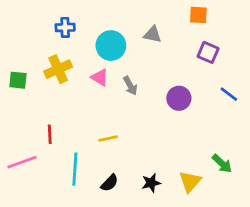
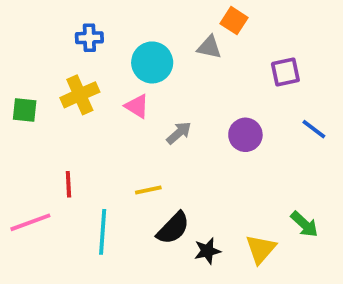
orange square: (198, 15) -> (234, 21), moved, turned 30
purple square: (208, 52) -> (285, 72), turned -35
gray arrow: (130, 86) -> (179, 133), moved, turned -102
black semicircle: (110, 183) -> (173, 228), moved, size x1.4

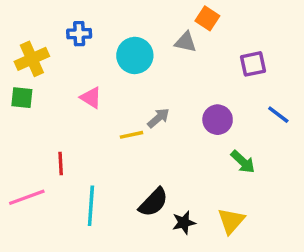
yellow cross: (80, 95) -> (32, 59), moved
pink triangle: (137, 106) -> (91, 98), moved
yellow line: (148, 190) -> (131, 135), moved
green arrow: (304, 224) -> (243, 162), moved

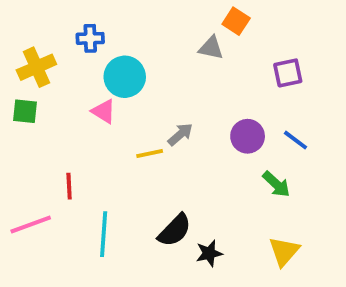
cyan circle: (135, 55) -> (125, 77), moved
blue line: (278, 115) -> (296, 140), moved
yellow triangle: (231, 221) -> (284, 251), moved

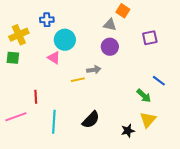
gray arrow: (180, 134) -> (94, 70), turned 32
purple circle: (248, 136) -> (110, 47), moved
blue line: (296, 140) -> (159, 81), moved
yellow triangle: (284, 251) -> (148, 120), moved
black star: (209, 253) -> (128, 131), moved

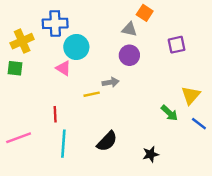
blue cross: (47, 20) -> (55, 23), size x1.5
blue line: (159, 81) -> (199, 124), moved
red line: (36, 97) -> (55, 114), moved
yellow triangle: (148, 120) -> (191, 95), moved

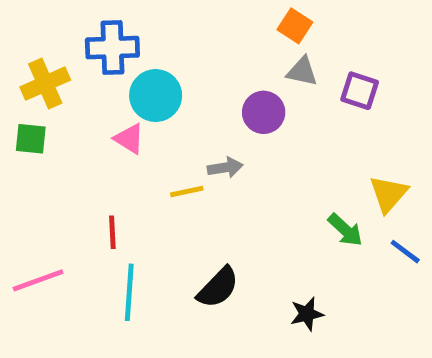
gray triangle: (129, 29) -> (302, 72), moved
purple square: (177, 45) -> (360, 91), turned 30

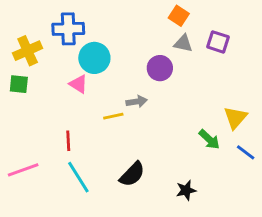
purple square: (360, 91) -> (218, 42), moved
cyan line: (129, 292) -> (78, 177), turned -36

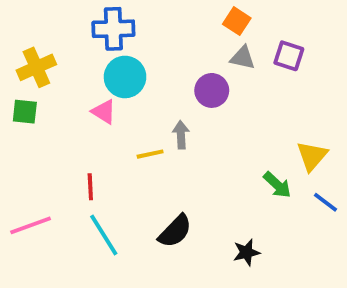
blue cross: (68, 29) -> (113, 29), moved
gray arrow: (137, 102) -> (181, 135), turned -84

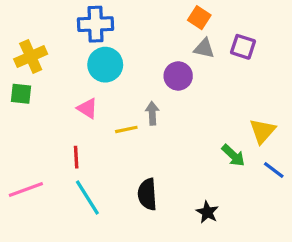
pink triangle: (104, 112) -> (87, 108), moved
black semicircle: (175, 231) -> (147, 194), turned 132
black star: (246, 252) -> (207, 212), turned -30

